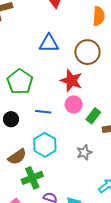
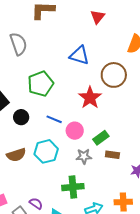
pink circle: (74, 104) -> (75, 131), moved
gray star: (84, 152) -> (84, 156), moved
green cross: (32, 178) -> (73, 187), moved

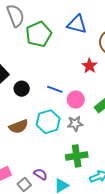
green pentagon: (41, 84) -> (39, 34), moved
red star: (90, 98) -> (89, 66), size x0.7
gray star: (84, 156) -> (75, 124), moved

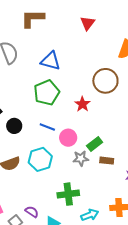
blue triangle: (77, 24) -> (51, 61), moved
green pentagon: (39, 34) -> (47, 93), moved
gray star: (75, 124) -> (81, 158), moved

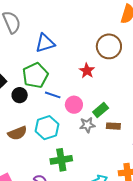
blue triangle: (51, 61) -> (45, 43), moved, turned -30
green pentagon: (47, 93) -> (35, 75), moved
green cross: (68, 194) -> (61, 160), moved

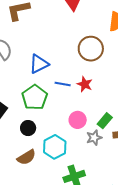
brown circle: (109, 46) -> (91, 49), moved
black circle: (20, 95) -> (28, 128), moved
blue line: (53, 95) -> (63, 84), moved

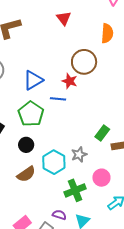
red star: (85, 84) -> (70, 81), moved
pink circle: (78, 120) -> (101, 178), moved
gray star: (94, 138) -> (79, 154), moved

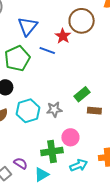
blue triangle: (33, 80) -> (28, 26), turned -35
green cross: (75, 190) -> (52, 151), moved

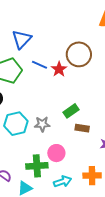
brown circle: (82, 21) -> (79, 54), moved
red star: (63, 36) -> (59, 69), moved

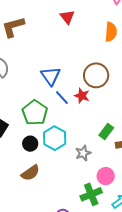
blue triangle: (22, 39) -> (51, 76), moved
blue line: (39, 65) -> (62, 98), turned 42
cyan hexagon: (16, 124) -> (55, 138), moved

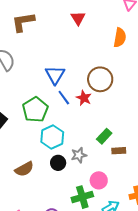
black circle: (30, 144) -> (58, 163), moved

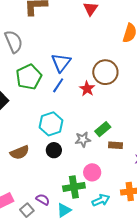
blue line: (64, 98) -> (58, 85), moved, turned 63
green pentagon: (35, 110) -> (29, 77), moved
gray star: (79, 155) -> (83, 140), moved

